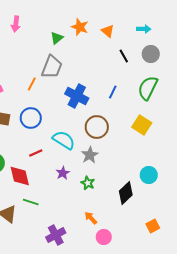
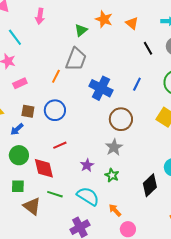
cyan semicircle: (64, 140) -> (88, 196), moved

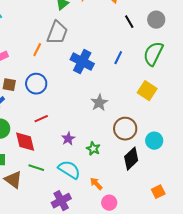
brown circle: (121, 119) -> (125, 129), moved
gray star: (114, 147) -> (99, 103), moved

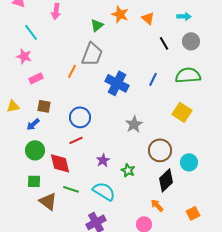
green semicircle: (153, 54) -> (188, 75), turned 60
blue circle: (36, 84) -> (80, 117), moved
orange arrow: (96, 184) -> (157, 205), moved

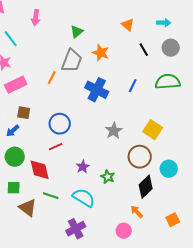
orange star: (120, 14) -> (101, 53), moved
pink rectangle: (36, 78) -> (16, 85), size x1.5
yellow square: (182, 112) -> (153, 130), moved

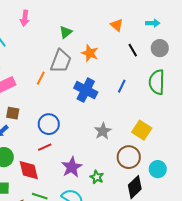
green semicircle: (168, 82) -> (157, 82), turned -85
purple star: (83, 167) -> (72, 167), size x1.5

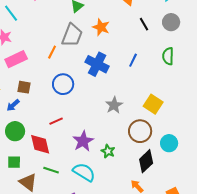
green semicircle: (157, 82) -> (168, 56), size x0.7
blue circle: (49, 124) -> (63, 84), moved

